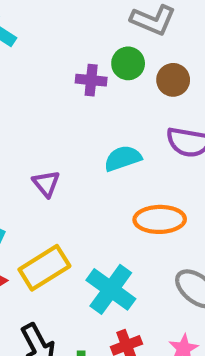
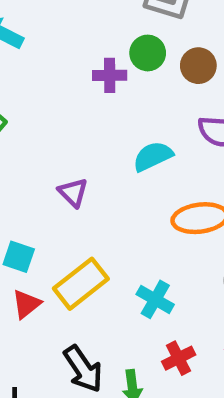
cyan cross: (111, 289) -> (155, 299), size x0.7

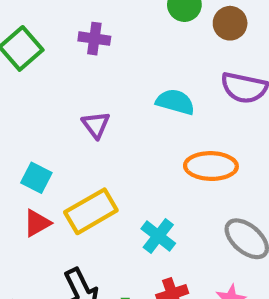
purple cross: (110, 75) -> (94, 39), moved
cyan semicircle: (153, 156) -> (175, 102), turned 33

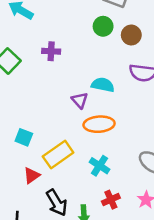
purple triangle: (96, 125) -> (80, 100), moved
orange ellipse: (211, 166) -> (99, 124), moved
red triangle: (37, 223) -> (32, 175), moved

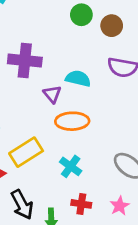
purple cross: (51, 51) -> (25, 60), moved, size x1.6
red cross: (111, 200) -> (81, 204), turned 30

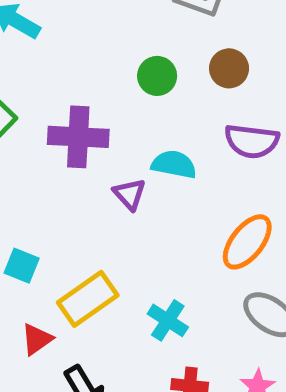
green circle: (81, 15) -> (157, 76), moved
orange ellipse: (72, 121) -> (247, 242), moved, turned -48

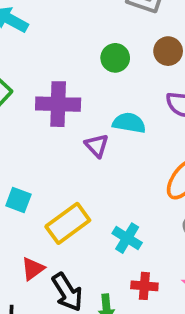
red triangle: (37, 339) -> (33, 269), moved

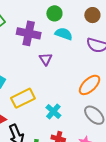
green circle: (115, 58) -> (54, 13), moved
cyan semicircle: (129, 123) -> (64, 34), moved

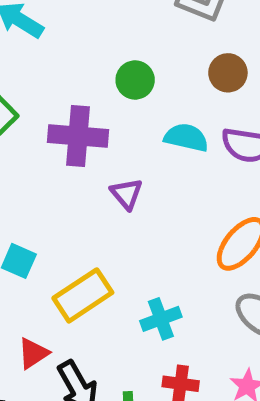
cyan semicircle: (64, 34) -> (186, 138), moved
cyan cross: (53, 111) -> (161, 319), turned 35

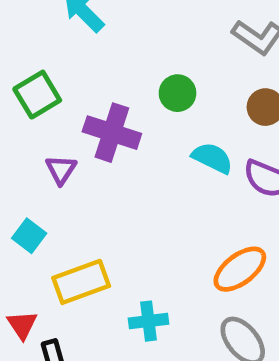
purple triangle: (127, 194) -> (61, 170), moved
red triangle: (33, 353) -> (22, 325), turned -44

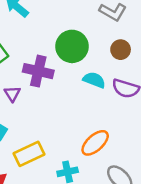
green circle: (178, 93) -> (72, 46), size x1.6
orange ellipse: (240, 269) -> (95, 143), moved

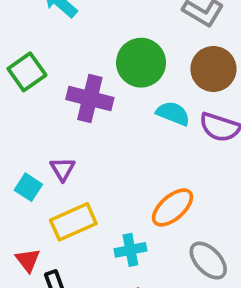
brown circle: (121, 50) -> (213, 69), size x1.5
purple triangle: (12, 94) -> (63, 169), moved

